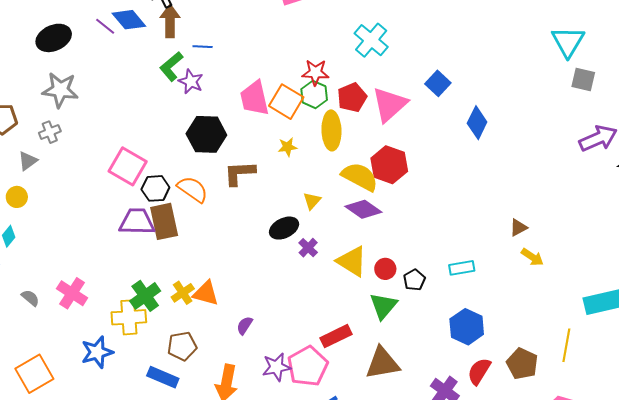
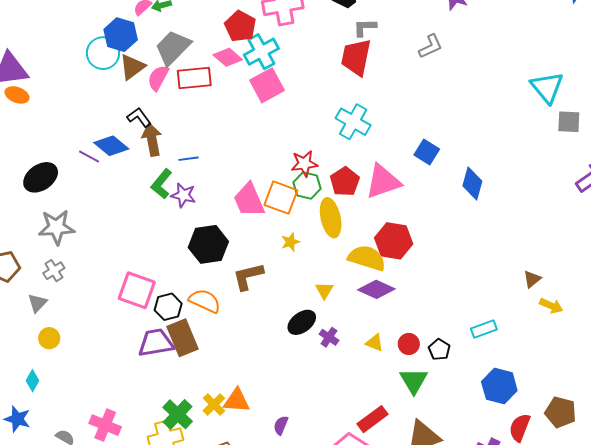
pink triangle: (390, 104) -> (383, 182), turned 33
yellow circle: (17, 197) -> (49, 338), moved
yellow triangle: (352, 261) -> (375, 343), size x0.6

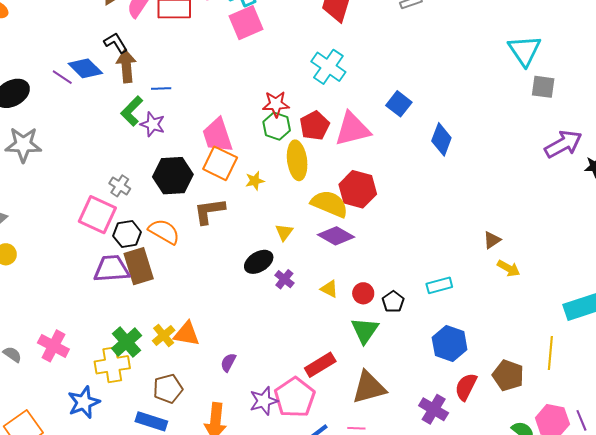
orange square: (281, 198) -> (220, 163), moved
gray cross: (54, 271) -> (120, 186), moved, turned -30

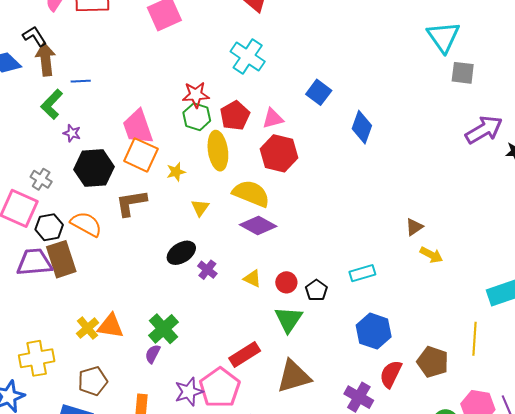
purple star: (153, 124) -> (72, 133), moved, size x0.7
pink triangle: (353, 129) -> (273, 118), size x0.6
red hexagon: (358, 189) -> (279, 153), moved
yellow triangle: (284, 232) -> (200, 208), moved
green cross: (127, 342) -> (164, 329), moved

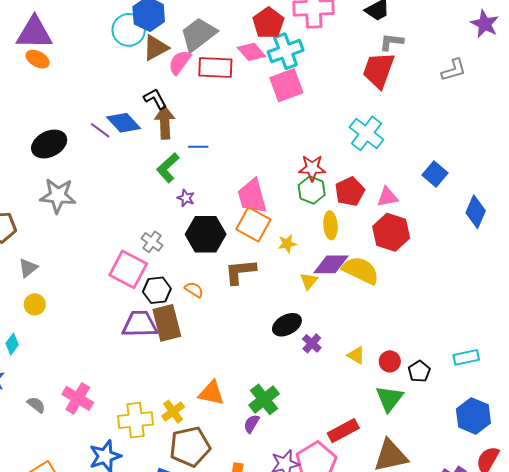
yellow ellipse: (218, 151) -> (330, 225), size x0.7
orange semicircle: (86, 224) -> (194, 290), size x0.6
purple diamond: (258, 225) -> (331, 264), moved, turned -33
yellow cross: (88, 328) -> (173, 412), moved
brown pentagon: (93, 381) -> (190, 447), size x1.4

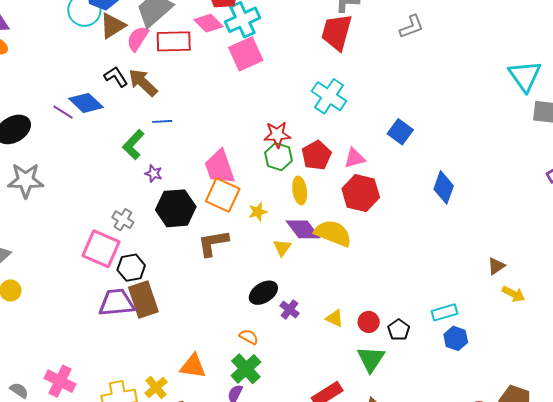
brown arrow: (165, 122) -> (143, 83), moved, turned -40
blue diamond: (476, 212) -> (444, 187), moved
purple diamond: (331, 264) -> (303, 229), turned 57
orange semicircle: (194, 290) -> (249, 337), moved
blue hexagon: (473, 416) -> (456, 338), moved, size x0.7

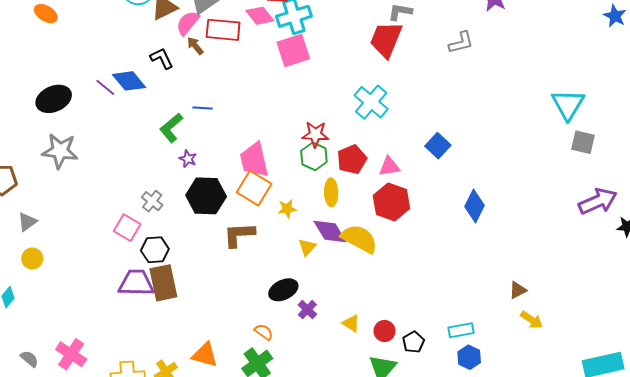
brown arrow: (143, 83) -> (195, 46), moved, size x0.6
pink square: (101, 249) -> (127, 228), size x0.7

